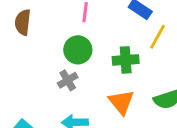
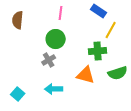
green cross: (126, 60) -> (98, 51), moved
orange triangle: (121, 102) -> (86, 75), turned -36

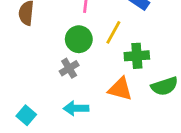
yellow line: (111, 30) -> (113, 32), moved

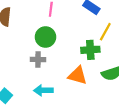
yellow line: (113, 32) -> (105, 32), moved
gray cross: (69, 68) -> (38, 59), turned 32

